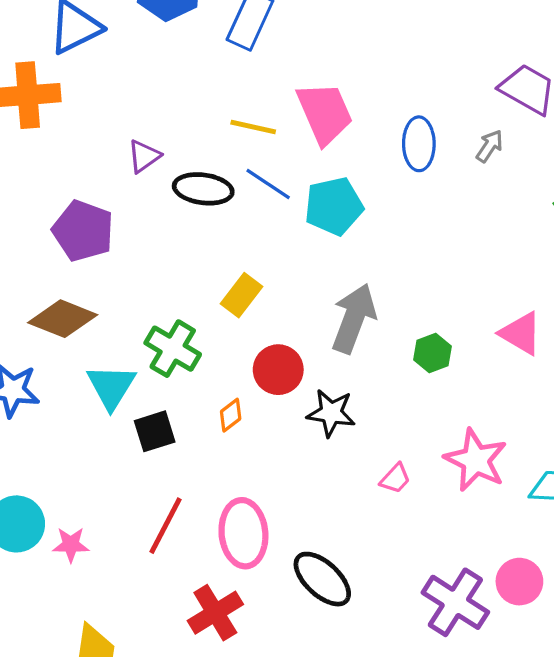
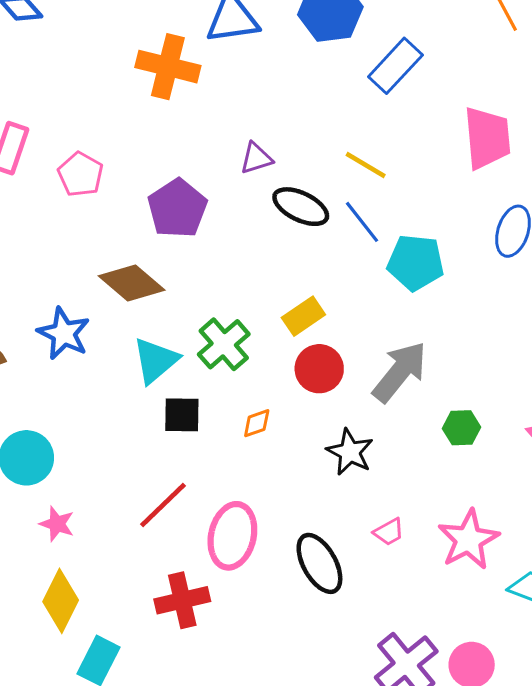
pink trapezoid: (325, 113) -> (487, 138), moved
red circle: (278, 370) -> (319, 369), moved
pink star: (71, 545) -> (57, 524), moved
black ellipse: (322, 579) -> (319, 563), moved

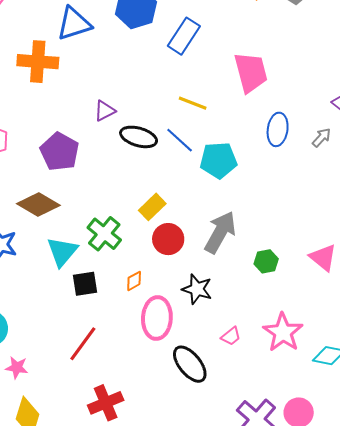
yellow line: (366, 165) -> (193, 103), moved
pink ellipse: (232, 536) -> (157, 318), moved

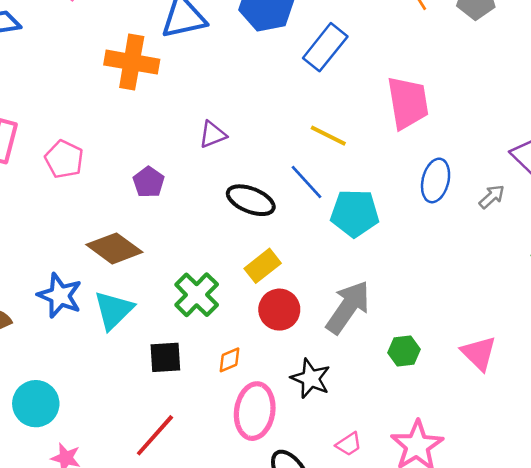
black ellipse: (139, 137) -> (251, 200), moved
purple pentagon: (60, 152) -> (149, 182), size x0.6
cyan triangle: (62, 252) -> (114, 310), moved

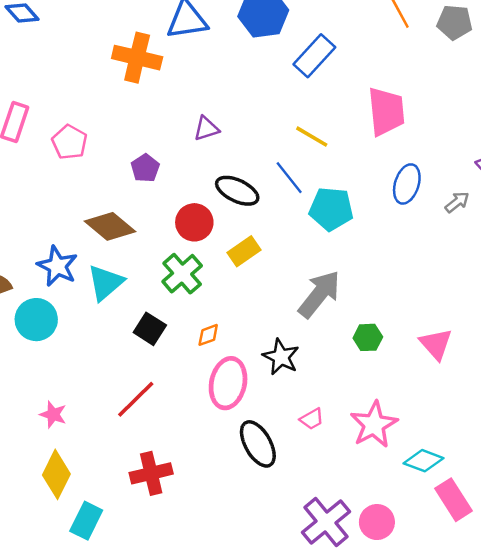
red circle: (279, 310) -> (194, 222), moved
black square: (165, 357) -> (150, 329), turned 32
cyan circle: (36, 404) -> (36, 320), moved

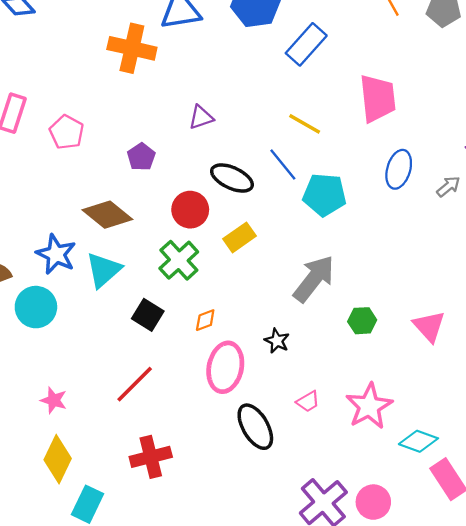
black star: (281, 357) -> (277, 341), size x0.7

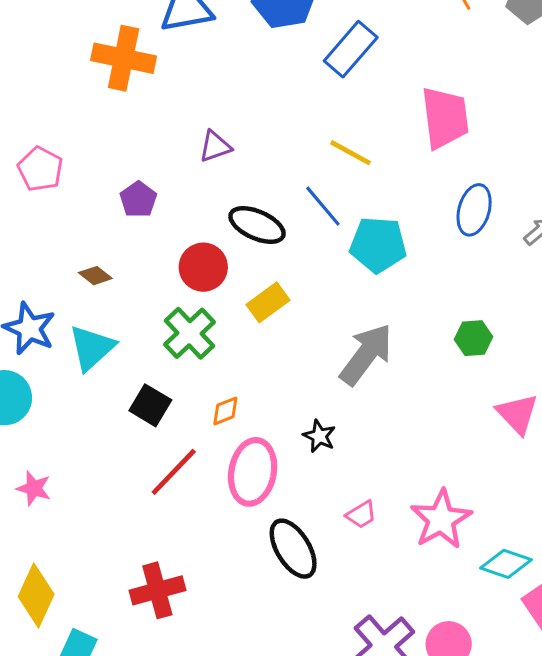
brown diamond: (107, 215) -> (95, 276), size x0.5
green hexagon: (362, 321) -> (474, 338), moved
red line: (135, 384) -> (174, 472), moved
pink star: (54, 400) -> (34, 488), moved

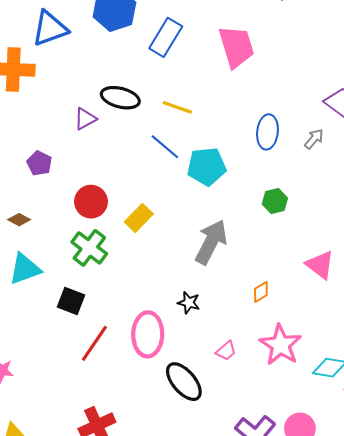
pink trapezoid: (445, 118) -> (236, 47), moved
black ellipse: (257, 225) -> (120, 98), moved
green hexagon: (474, 338) -> (275, 201), moved
cyan triangle: (92, 348) -> (25, 269), turned 32
orange diamond: (225, 411) -> (261, 292), moved

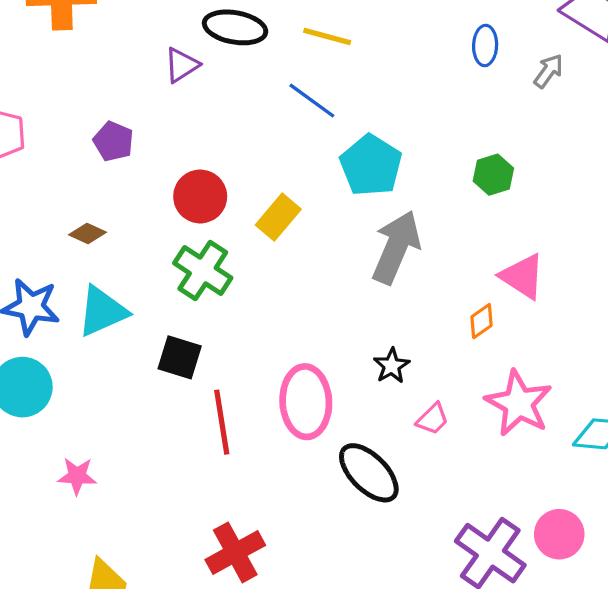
blue ellipse: (267, 132) -> (485, 45), moved, size x0.7
cyan pentagon: (207, 166) -> (371, 165), moved, turned -30
pink triangle: (320, 265) -> (522, 276), moved
black star: (189, 303) -> (392, 366), moved, turned 30
red line: (94, 343) -> (222, 422), turned -39

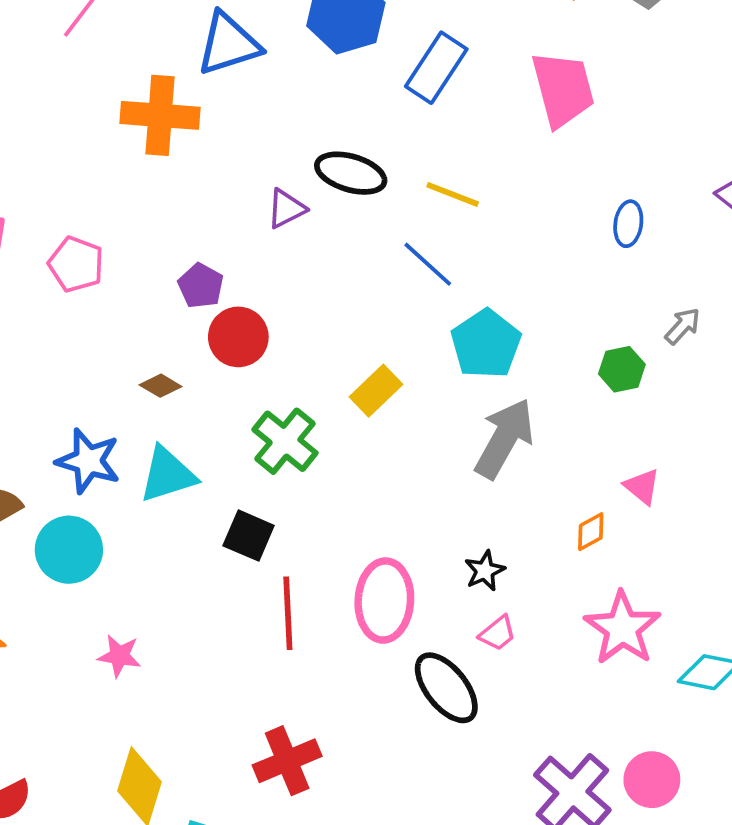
gray arrow: (549, 71) -> (683, 326), moved
red circle: (200, 196) -> (238, 337), moved
pink triangle: (522, 276) -> (642, 487), size x0.7
pink trapezoid: (433, 419) -> (498, 633), moved

